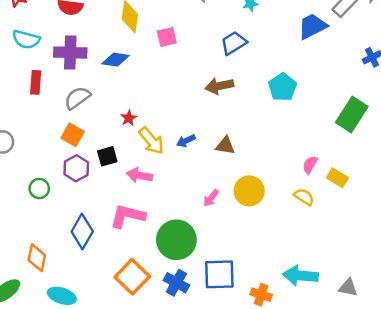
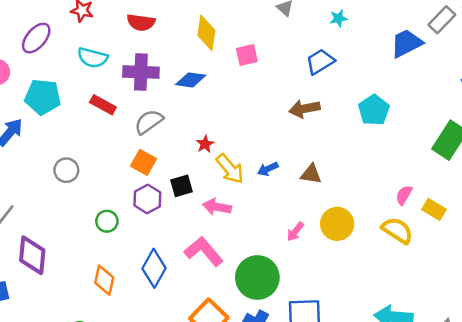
red rectangle: (36, 82) -> (103, 105), turned -65
yellow semicircle: (304, 197) -> (397, 230), size x1.4
pink L-shape: (127, 216) -> (204, 251), turned 36
orange diamond: (37, 258) -> (104, 280), moved

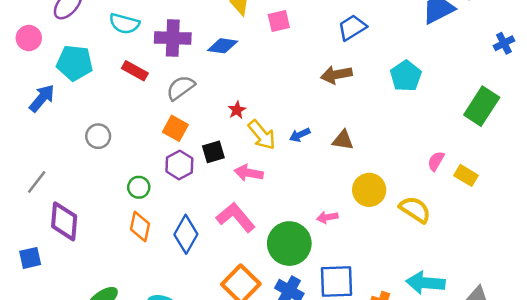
yellow semicircle: (397, 230) -> (415, 209), moved
pink arrow: (295, 232) -> (327, 217), moved, turned 42
orange diamond: (104, 280) -> (140, 227), moved

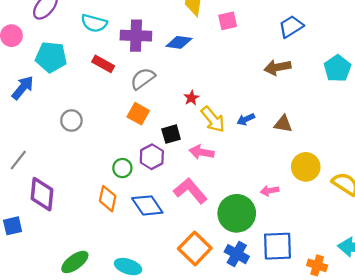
purple hexagon: (179, 165) -> (152, 157), moved
green circle: (139, 187) -> (122, 168), moved
blue diamond: (186, 234) -> (147, 205), turned -64

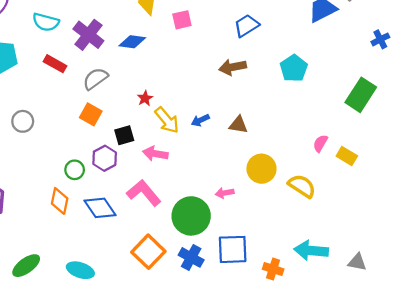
purple cross: (136, 36) -> (88, 35), turned 36

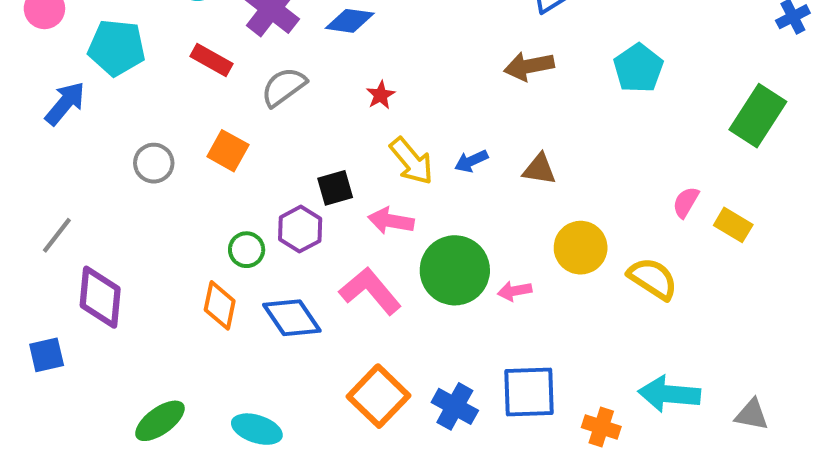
red star: (145, 98) -> (381, 95), moved
orange square: (91, 114) -> (228, 151), moved
green circle: (191, 216) -> (455, 270), moved

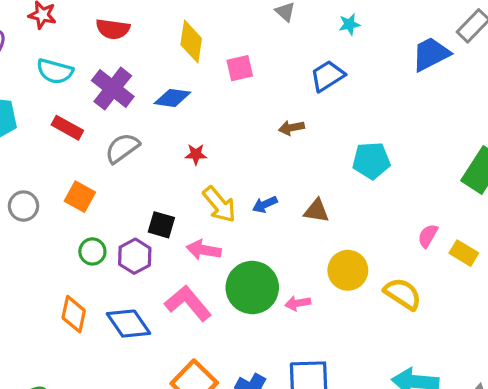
brown arrow: (529, 66) -> (291, 128), moved, size x0.7
cyan pentagon: (638, 68) -> (371, 161), moved, turned 30
red star: (381, 95) -> (196, 154), turned 30
black square: (335, 188) -> (161, 225), turned 32
green circle: (247, 250) -> (92, 251), moved

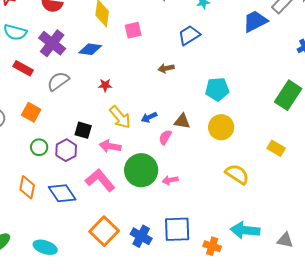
pink semicircle: (428, 236) -> (165, 137), moved
yellow circle: (348, 270) -> (221, 127), moved

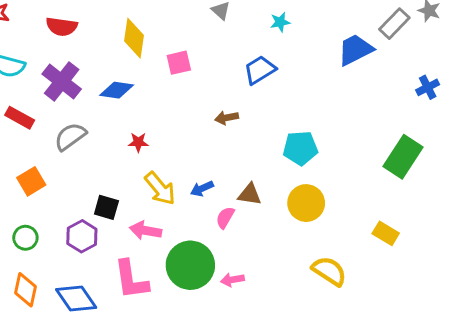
orange square: (31, 112) -> (31, 181), turned 30
green circle: (39, 147) -> (25, 238), moved
pink L-shape: (100, 180) -> (131, 280), turned -148

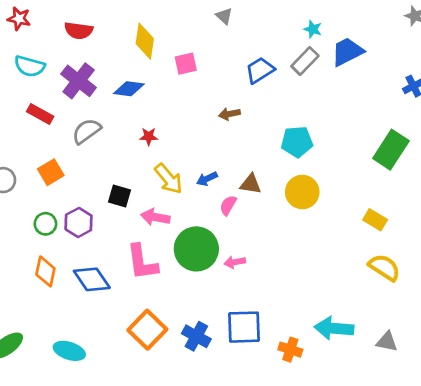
cyan star: (280, 22) -> (313, 29), moved, turned 30
gray rectangle: (394, 24) -> (305, 61), moved
purple hexagon: (82, 236) -> (79, 222), moved
yellow semicircle: (329, 271) -> (384, 267), moved

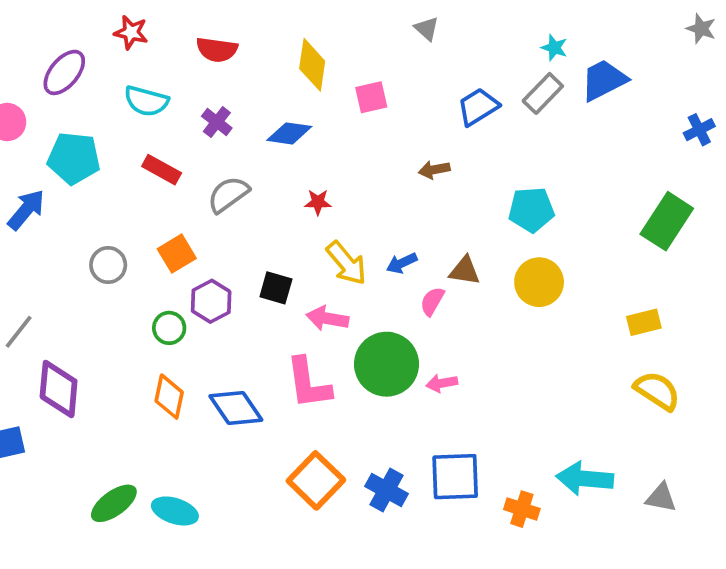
purple cross: (79, 81) -> (217, 122), size x0.6
yellow rectangle: (375, 220) -> (644, 322), turned -45
purple hexagon: (79, 222) -> (211, 301), moved
cyan ellipse: (69, 351) -> (175, 511), moved

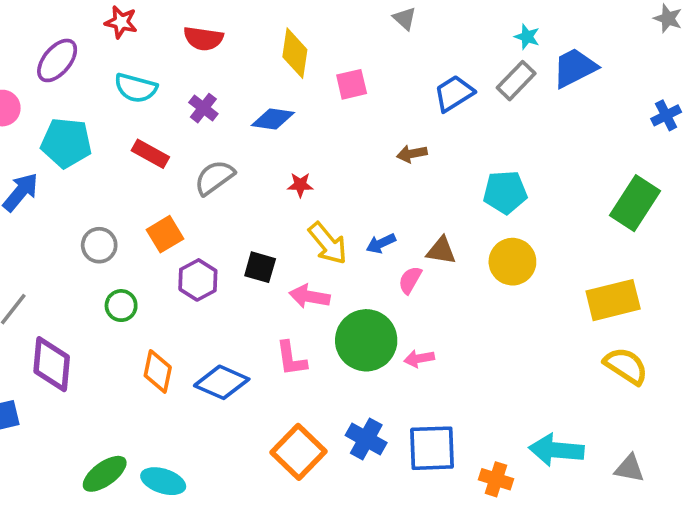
yellow rectangle: (644, 322) -> (613, 300), size x1.6
green circle: (169, 328) -> (121, 306), moved
pink L-shape: (308, 383) -> (291, 359), size x0.7
blue diamond: (236, 408) -> (222, 382), turned -32
blue cross: (387, 490) -> (366, 439), moved

